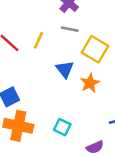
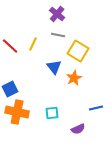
cyan square: (62, 127) -> (52, 113), turned -32

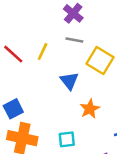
orange star: (74, 78) -> (90, 109), moved

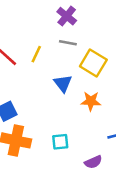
orange star: (90, 109) -> (91, 101), moved, turned 30

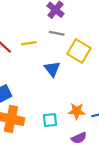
yellow line: (36, 54) -> (29, 43), turned 56
orange star: (91, 101) -> (77, 111), moved

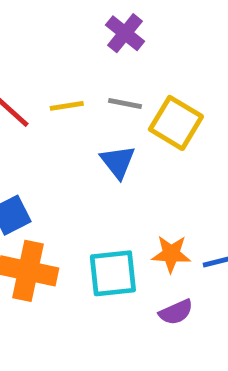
gray line: (57, 33) -> (125, 104), moved
cyan square: (50, 120) -> (113, 273), size x1.5

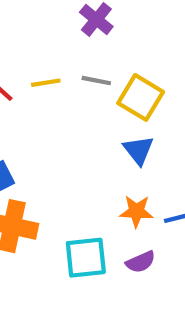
blue triangle: (118, 162) -> (139, 150), moved
cyan square: (113, 273) -> (86, 258), moved

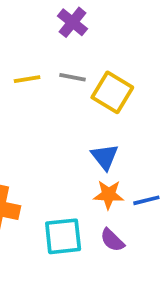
blue triangle: (139, 150) -> (105, 157), moved
purple semicircle: (141, 262) -> (112, 240), turned 68

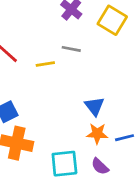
yellow line: (27, 79) -> (45, 64), moved
yellow square: (112, 92) -> (112, 20), moved

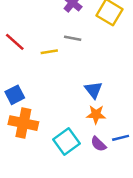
blue line: (124, 138) -> (121, 138), moved
cyan square: (64, 164) -> (66, 142), turned -30

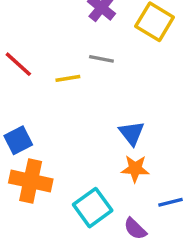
purple semicircle: (98, 144) -> (135, 229), moved

